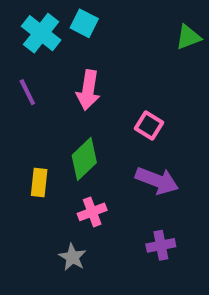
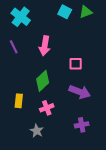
cyan square: (84, 23) -> (65, 12), moved
green triangle: (188, 37) -> (86, 12), moved
pink square: (149, 125) -> (76, 64), turned -32
yellow rectangle: (39, 182) -> (19, 101), moved

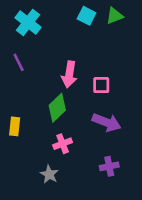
pink arrow: (45, 46) -> (69, 74), moved
yellow rectangle: (19, 101) -> (15, 126), moved

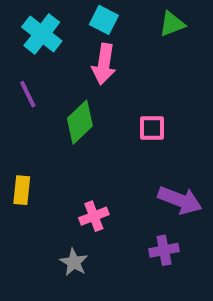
cyan square: (87, 16) -> (104, 20), moved
pink arrow: (69, 74) -> (104, 64), moved
green diamond: (57, 108) -> (80, 122), moved
purple arrow: (107, 122) -> (180, 200), moved

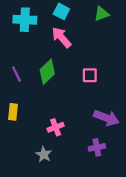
cyan cross: (42, 34) -> (25, 20), turned -35
pink arrow: (104, 64) -> (61, 37), turned 130
purple line: (28, 94) -> (17, 74), moved

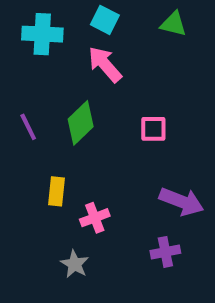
green triangle: (102, 14) -> (173, 24), turned 35
yellow rectangle: (13, 112) -> (56, 191), moved

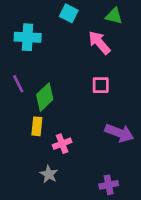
cyan cross: (42, 34) -> (28, 37), moved
pink arrow: (105, 64) -> (99, 43), moved
green diamond: (81, 123) -> (45, 97), moved
purple cross: (165, 252) -> (109, 185), moved

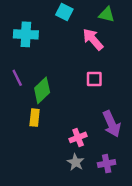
purple arrow: (119, 133) -> (112, 124), turned 45
pink cross: (62, 144) -> (78, 137), moved
gray star: (49, 174) -> (76, 162), moved
purple cross: (109, 185) -> (107, 164), moved

